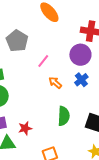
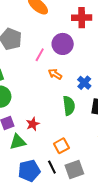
purple circle: (80, 55) -> (63, 44), moved
blue cross: (81, 80) -> (84, 83), moved

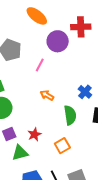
purple circle: (63, 44) -> (58, 41), moved
orange arrow: (55, 74) -> (47, 95), moved
orange square: (61, 146) -> (62, 146), moved

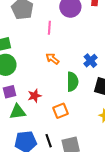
pink line: (40, 65) -> (49, 28), turned -32

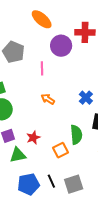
green semicircle: (72, 82) -> (76, 135), moved

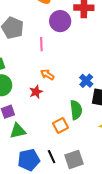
blue cross: (86, 98) -> (86, 81), moved
red star: (33, 138) -> (36, 92), moved

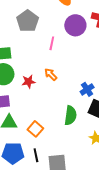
red star: (36, 92) -> (29, 82), moved
orange square: (60, 126) -> (35, 129), moved, turned -35

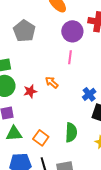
pink line: (52, 43) -> (70, 57), moved
green semicircle: (70, 115) -> (71, 132), moved

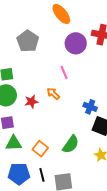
pink line: (70, 57) -> (64, 72), moved, turned -32
blue cross: (89, 94) -> (90, 107), turned -32
green semicircle: (71, 132) -> (71, 144), turned 30

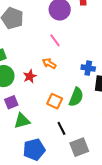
green semicircle: (71, 144) -> (76, 97), moved
orange square: (40, 149) -> (55, 101), moved
black line: (42, 175) -> (61, 128), moved

